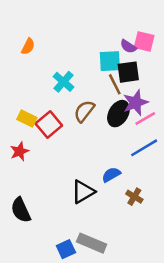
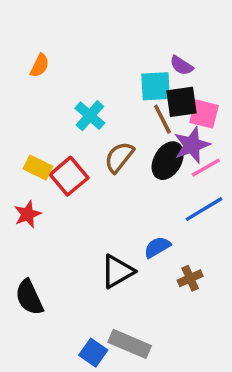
pink square: (144, 42) -> (204, 114), moved
brown cross: (134, 197) -> (190, 278), turned 35
blue square: (66, 249) -> (93, 353), turned -30

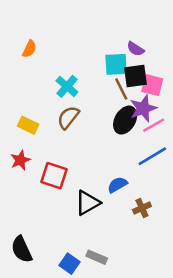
brown semicircle: (119, 157) -> (68, 117), moved
red square: (69, 176) -> (54, 176), moved, turned -32
black semicircle: (29, 297) -> (22, 249), moved
gray rectangle: (130, 344) -> (97, 257), size x0.7

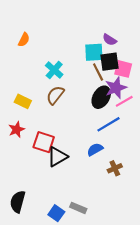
blue line: (152, 156) -> (109, 124), moved
black triangle: (88, 203) -> (57, 157), moved
black semicircle: (22, 249) -> (18, 202), turned 40

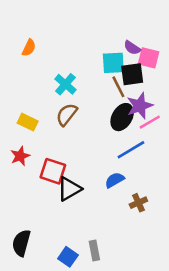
pink square: (123, 69) -> (149, 58), moved
gray rectangle: (78, 208) -> (94, 250), turned 56

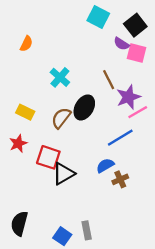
cyan square: (113, 63) -> (98, 17), moved, turned 30
black square: (132, 74) -> (135, 25), moved, turned -30
brown semicircle: (67, 115) -> (61, 118), moved
black ellipse: (122, 117) -> (84, 107), moved
brown cross: (138, 203) -> (120, 179), moved

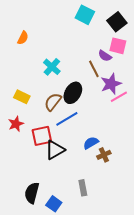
purple semicircle: (121, 44) -> (105, 56), moved
blue line: (120, 138) -> (67, 119), moved
red square: (48, 157) -> (42, 136), turned -30
black semicircle: (19, 223) -> (32, 193), moved
gray rectangle: (87, 230) -> (83, 188), moved

